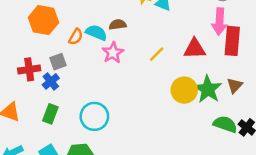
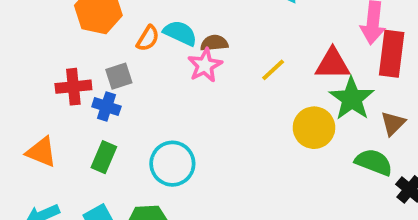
brown semicircle: (118, 25) -> (214, 43), moved
blue cross: (51, 81) -> (106, 106), turned -35
green star: (208, 89) -> (352, 99), moved
green semicircle: (225, 124) -> (374, 162), moved

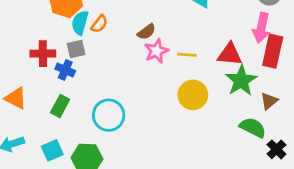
cyan semicircle: (180, 33) -> (80, 23), moved, turned -105
brown semicircle: (214, 43) -> (147, 32), turned 144
pink star: (205, 65) -> (156, 51), moved
yellow line: (273, 70) -> (187, 55), turned 42
yellow circle: (314, 128) -> (193, 95), moved

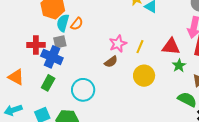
brown semicircle: (147, 32) -> (111, 62), moved
yellow line: (187, 55) -> (140, 47), turned -72
blue cross: (65, 70) -> (52, 57), size x1.5
green star: (241, 81) -> (179, 65), size x0.6

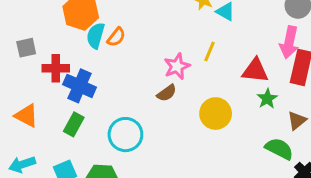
gray square: (60, 42) -> (26, 48), moved
yellow line: (140, 47) -> (209, 51), moved

